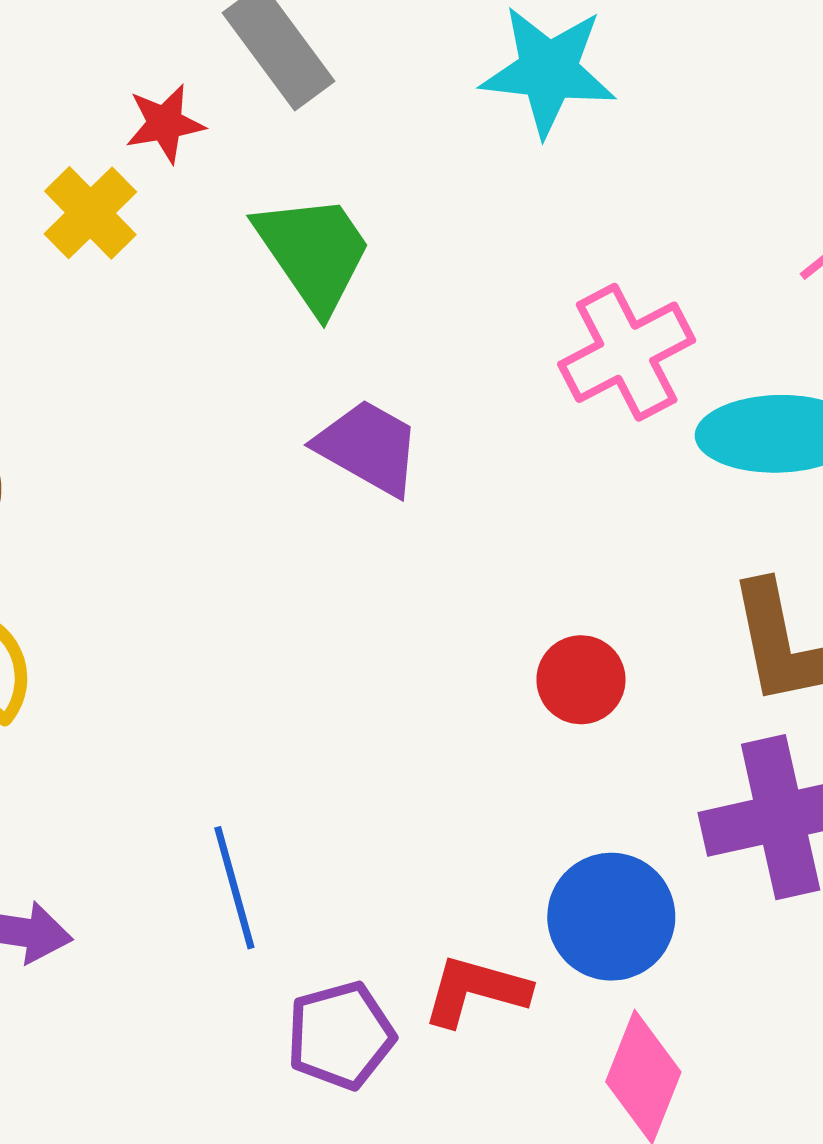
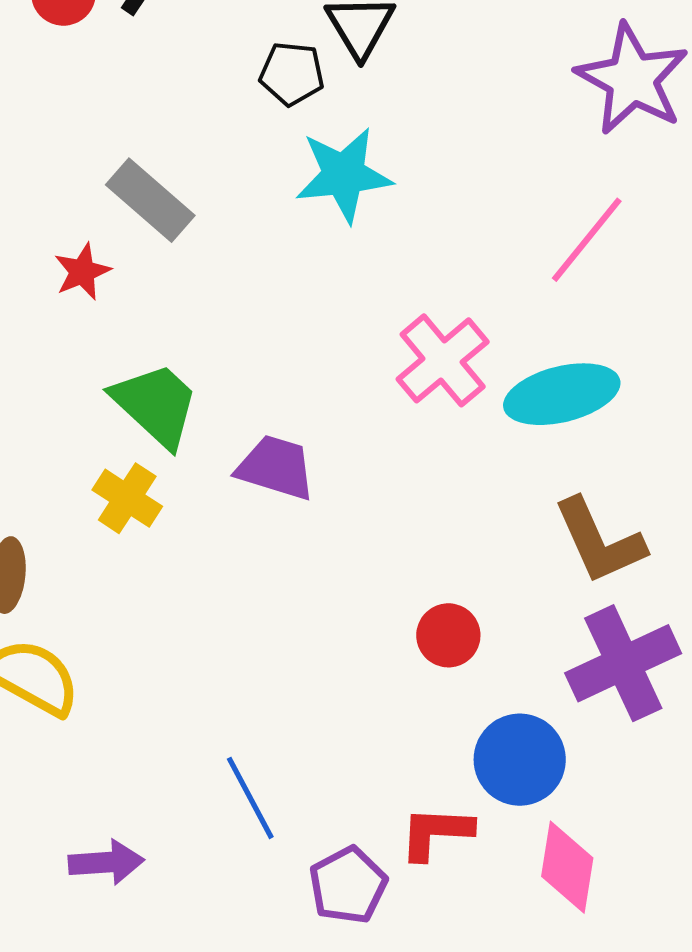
yellow cross: (90, 213) -> (127, 498), moved
green trapezoid: (314, 252) -> (156, 405), moved
red circle: (581, 680) -> (448, 635), moved

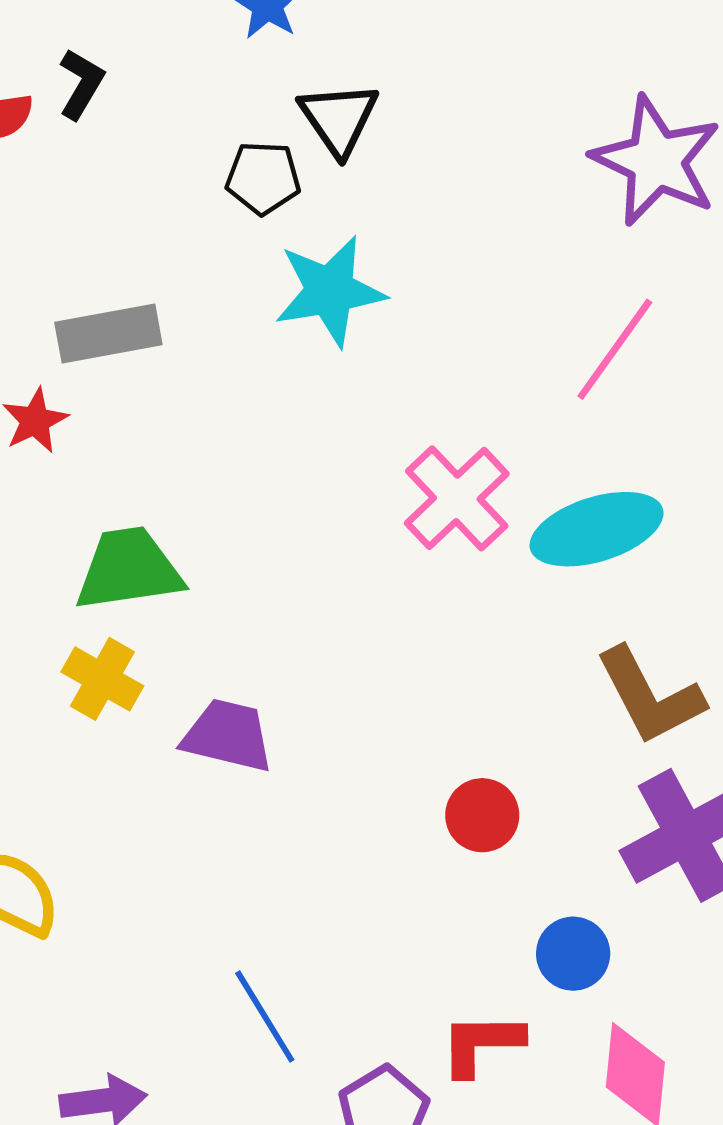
gray rectangle: (150, 200) -> (108, 334), turned -48
green trapezoid: (156, 405) -> (129, 569), turned -48
purple trapezoid: (276, 467) -> (228, 736), moved
blue circle: (520, 760) -> (573, 954), size x0.7

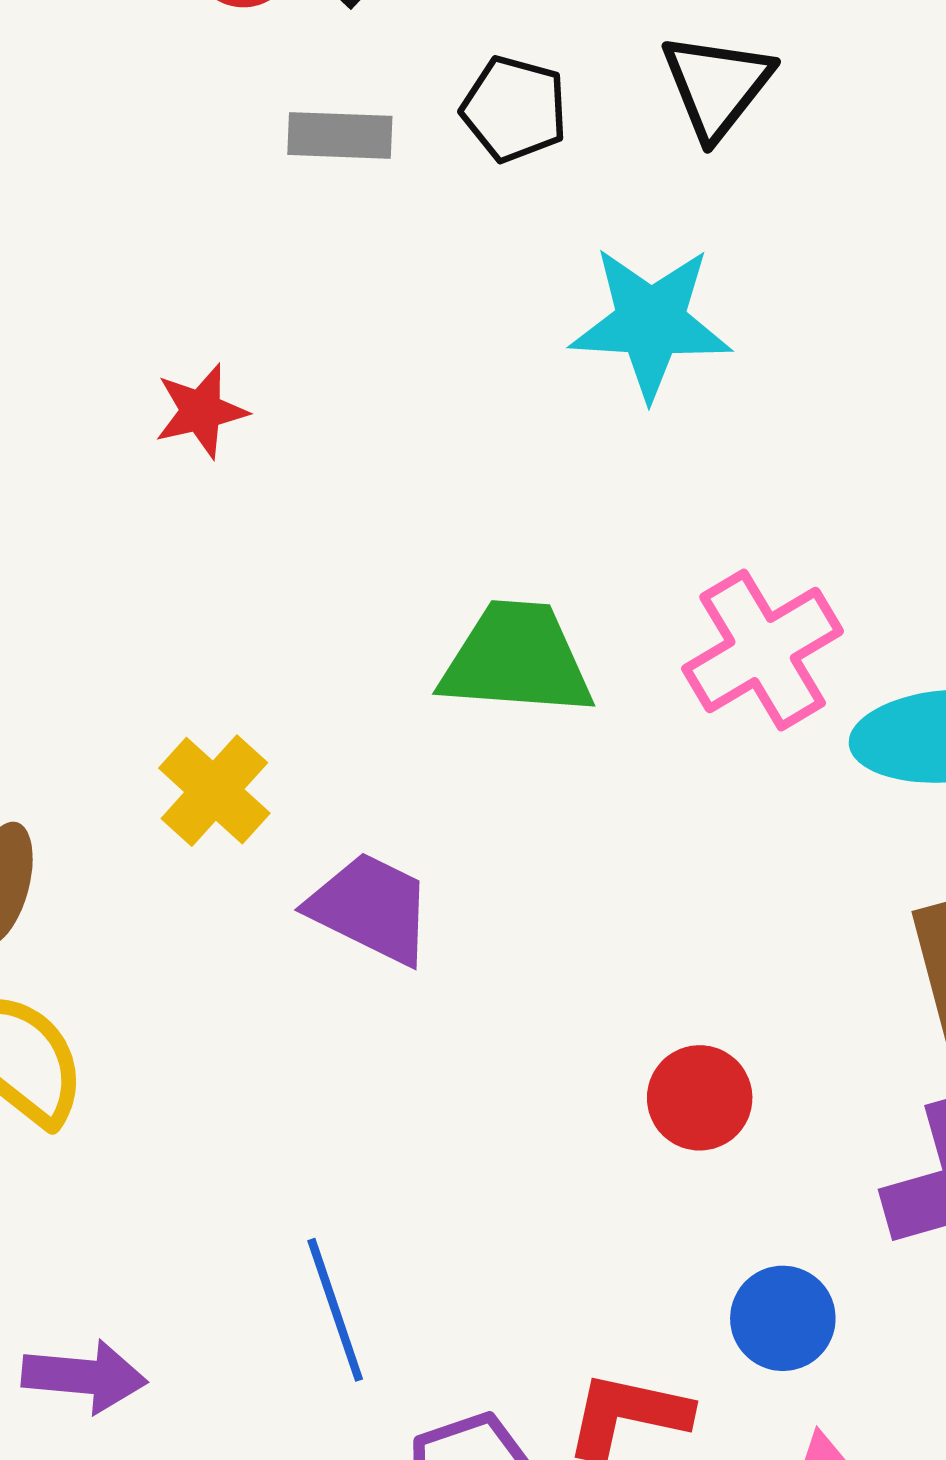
black pentagon: (263, 178) -> (514, 109), moved
gray rectangle: (108, 334) -> (340, 135), moved, size x0.7
green trapezoid: (129, 569) -> (517, 659), moved

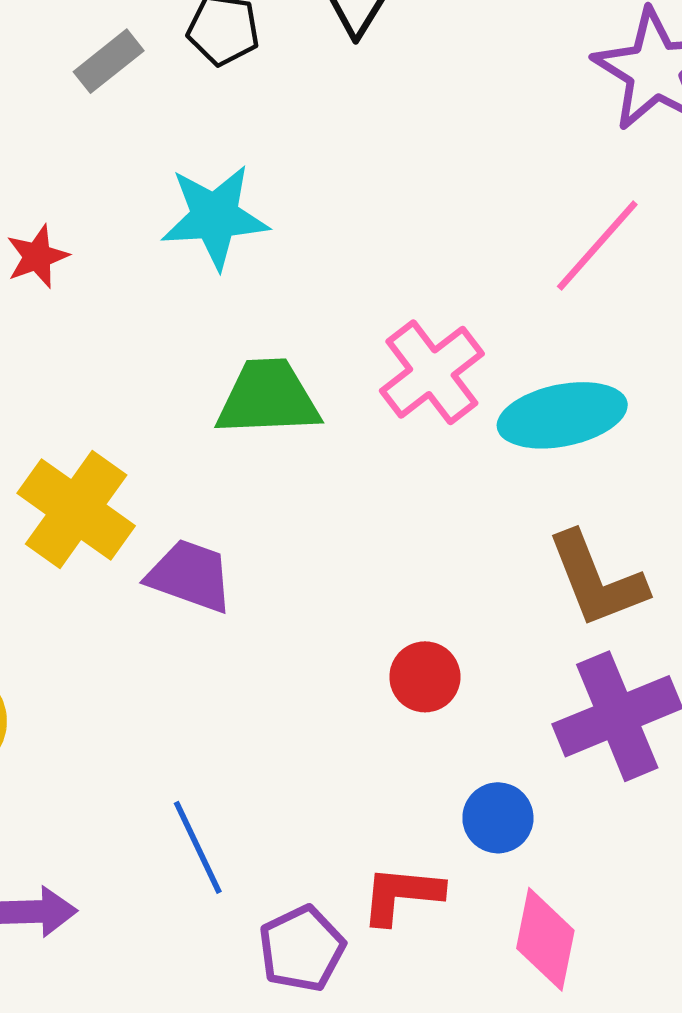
gray rectangle: (340, 135) -> (109, 61), turned -34
cyan star: (651, 322) -> (215, 217), moved
yellow cross: (214, 791) -> (76, 509), size x1.5

